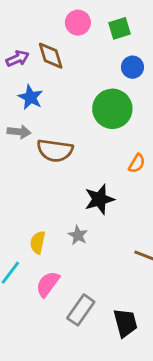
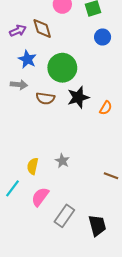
green circle: (112, 109) -> (62, 68), moved
brown semicircle: (55, 150) -> (45, 98), size x0.7
black star: (99, 199) -> (78, 97), moved

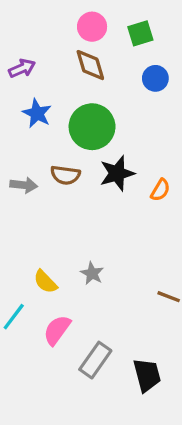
brown diamond: (42, 29) -> (90, 65), moved
gray arrow: (19, 85) -> (24, 185), moved
yellow semicircle: (33, 166) -> (45, 282), turned -56

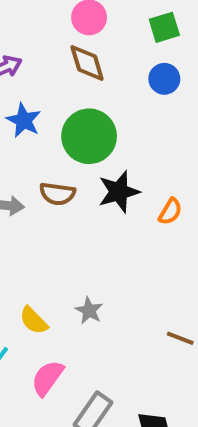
green square: (140, 33) -> (164, 27), moved

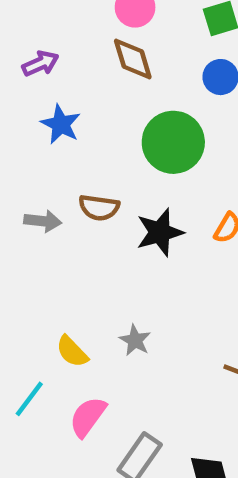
green circle: (89, 136) -> (173, 142), moved
black star: (119, 192) -> (160, 232), moved

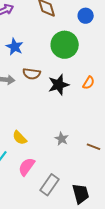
blue star: (61, 124) -> (15, 47), moved
gray star: (135, 340) -> (62, 139), moved

